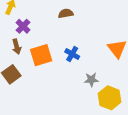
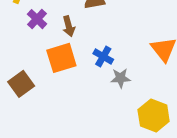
brown arrow: (17, 47) -> (69, 26), moved
gray star: (91, 80) -> (120, 78), moved

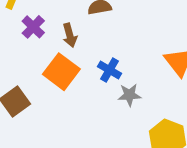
orange square: (61, 58) -> (61, 72), turned -36

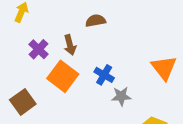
purple cross: (33, 27) -> (39, 49), moved

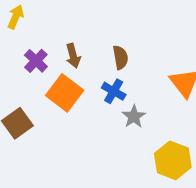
brown semicircle: (96, 21) -> (120, 57), moved, turned 90
gray star: (121, 96) -> (134, 117), turned -30

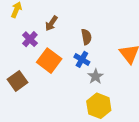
brown arrow: (73, 56) -> (51, 23), moved, turned 49
yellow hexagon: (173, 160) -> (99, 106), moved

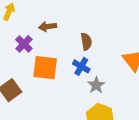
brown arrow: (51, 23) -> (48, 27), turned 49
orange square: (49, 61) -> (45, 68), turned -30

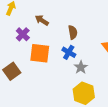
brown arrow: (48, 27) -> (42, 20), turned 40

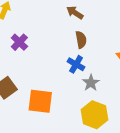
brown arrow: (42, 20) -> (75, 13), moved
orange square: (40, 53) -> (40, 101), moved

